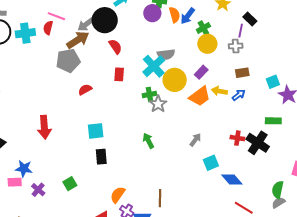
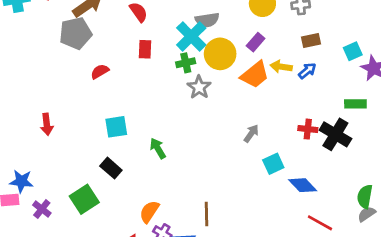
green cross: (149, 95) -> (186, 63), moved
red arrow: (44, 127) -> (47, 124), size x0.7
green arrow: (148, 141) -> (158, 148), moved
black rectangle: (101, 157) -> (111, 168), moved, turned -42
green square: (70, 184) -> (84, 199), size x1.5

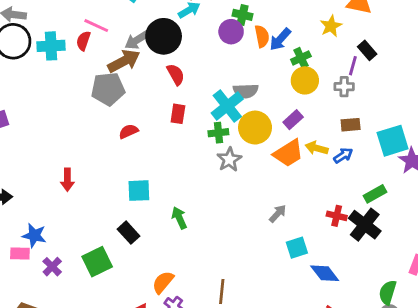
cyan square: (353, 51) -> (393, 141), size x1.6
green rectangle: (355, 104) -> (375, 194), moved, turned -35

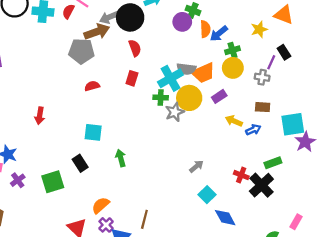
orange trapezoid: (288, 153) -> (203, 73), moved
gray star: (229, 159) -> (175, 112), moved
cyan square: (297, 248) -> (207, 195), turned -35

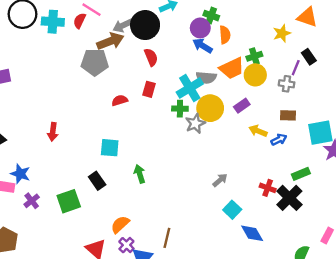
blue arrow: (219, 34) -> (202, 46), moved, turned 72
orange trapezoid: (203, 73) -> (232, 68), moved
red semicircle: (92, 86) -> (120, 100), moved

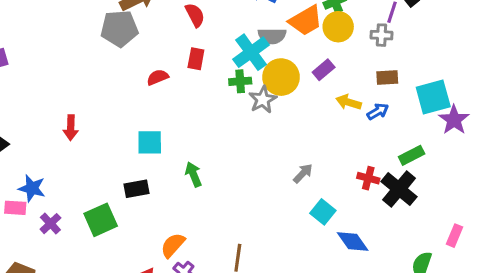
black rectangle: (97, 181) -> (137, 189), turned -60

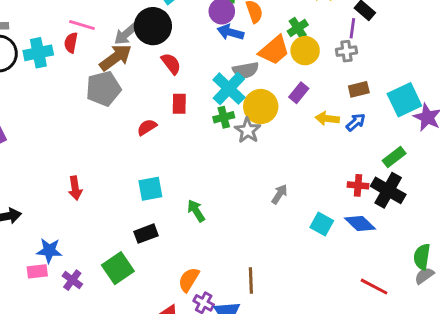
gray arrow: (303, 173) -> (279, 194), moved
blue diamond: (353, 241) -> (360, 223), moved

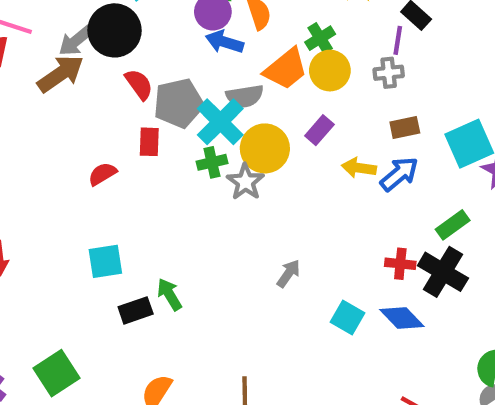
gray pentagon: (103, 89) -> (179, 103), moved
blue arrow: (356, 122) -> (399, 174), size x1.4
black rectangle: (146, 234) -> (136, 310), moved

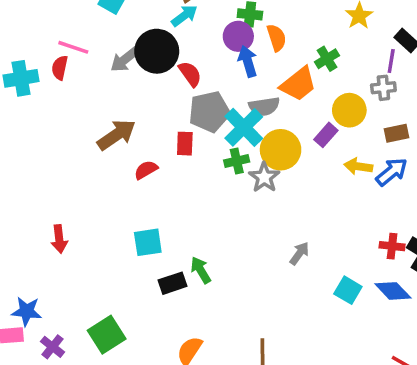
blue arrow: (224, 42) -> (248, 61), turned 56
yellow circle: (330, 71) -> (349, 110), moved
brown arrow: (61, 74) -> (116, 135), moved
red semicircle: (139, 84) -> (190, 74), moved

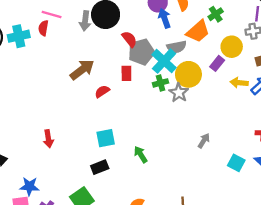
gray arrow: (125, 60) -> (85, 21), turned -42
red semicircle: (190, 74) -> (129, 39), moved
black rectangle: (173, 283) -> (100, 167), moved

